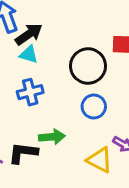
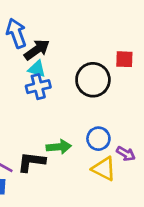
blue cross: (30, 92) -> (38, 87), moved
blue circle: (94, 107) -> (98, 139), moved

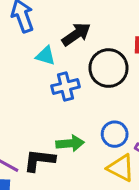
black arrow: (37, 50) -> (76, 34), moved
blue cross: (38, 87) -> (65, 86), moved

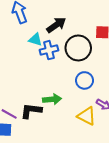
blue cross: (65, 86) -> (49, 50), moved
blue circle: (115, 134) -> (85, 80), moved

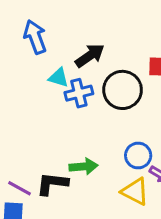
blue circle: (85, 80) -> (138, 156), moved

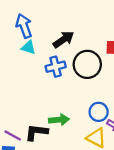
cyan triangle: (59, 77) -> (28, 47), moved

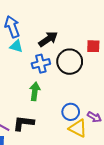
blue circle: (99, 112) -> (71, 112), moved
green arrow: (59, 120) -> (35, 91), moved, turned -78

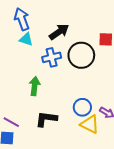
green arrow: (35, 91) -> (35, 86), moved
black L-shape: (23, 123) -> (46, 119), moved

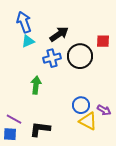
cyan triangle: (26, 39) -> (28, 41), turned -40
black L-shape: (46, 119) -> (40, 129), moved

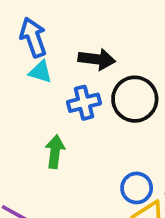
black arrow: (59, 34) -> (97, 59), turned 42
cyan triangle: (28, 41) -> (40, 72), turned 40

